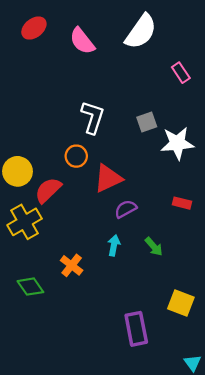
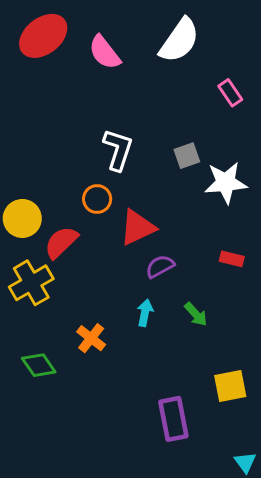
red ellipse: (34, 28) -> (43, 36), size x1.5
yellow square: (181, 303) -> (230, 386), turned -32

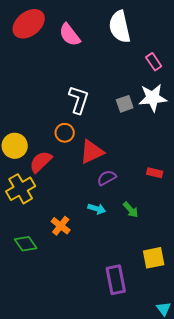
white semicircle: (179, 40) -> (120, 27), turned 132
white star: (226, 183) -> (153, 98), moved
cyan arrow: (145, 313) -> (97, 209), turned 96

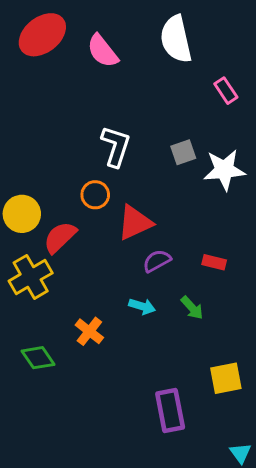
white star: (153, 98) -> (224, 170), moved
red rectangle: (155, 173) -> (214, 262), moved

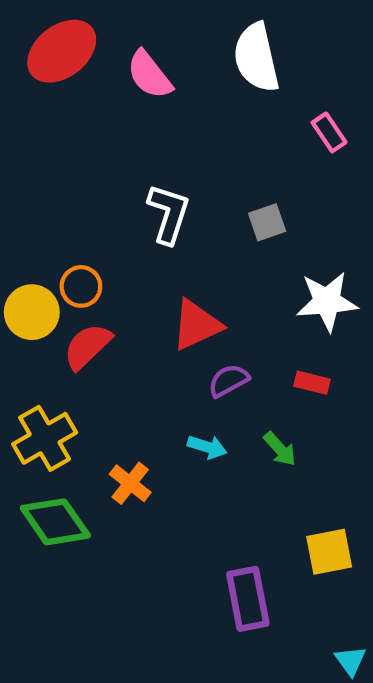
white star: (224, 170) -> (327, 301), moved
orange circle: (95, 195) -> (81, 286), moved
yellow cross: (31, 277) -> (45, 438), moved
green diamond: (38, 358) -> (55, 522), size x1.4

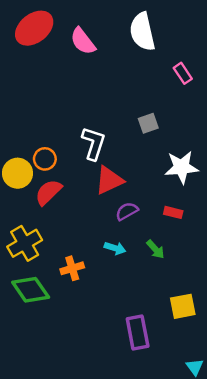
white L-shape: (169, 214) -> (94, 143), moved
orange cross: (130, 483) -> (72, 268), turned 35

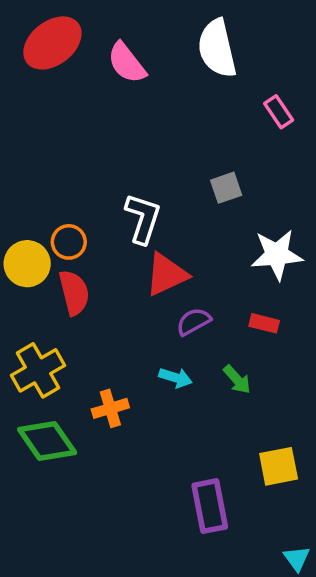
red semicircle: (48, 192) -> (74, 293), turned 120

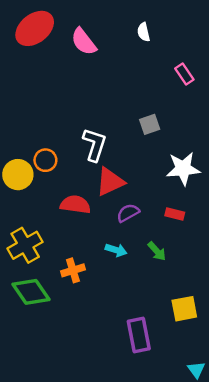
white semicircle: (217, 48) -> (144, 32), size x0.5
red semicircle: (74, 293) -> (75, 204), moved, turned -68

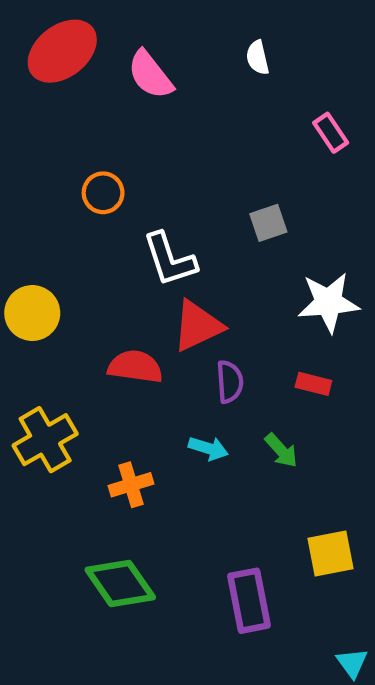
white L-shape: (95, 145) -> (170, 259), turned 144
orange circle: (45, 160) -> (103, 193), moved
purple semicircle: (128, 213) -> (230, 382), turned 115
green diamond: (31, 292) -> (120, 584), moved

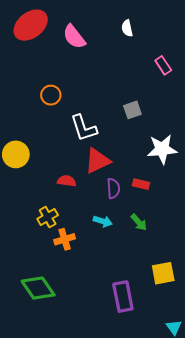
red semicircle: (135, 367) -> (67, 181), size x0.7
red rectangle: (313, 384) -> (141, 184), moved
yellow cross: (45, 440) -> (48, 217), moved, size x0.7
green diamond: (120, 584) -> (38, 288), moved

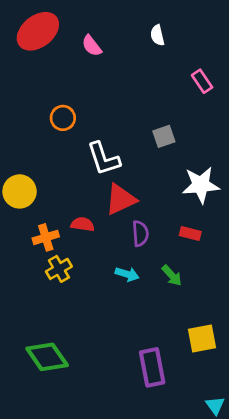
pink semicircle: (74, 37) -> (92, 46), size x0.7
red rectangle: (141, 184) -> (190, 233), moved
orange cross: (65, 239) -> (46, 237), moved

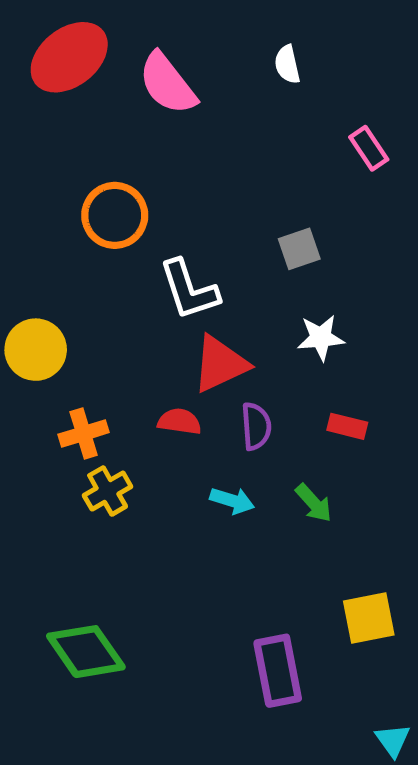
pink semicircle: (92, 46) -> (167, 84), size x1.6
orange circle: (63, 118) -> (115, 215), size x1.4
white star: (201, 185) -> (321, 338), moved, size x0.7
red semicircle: (83, 224) -> (179, 421), moved

